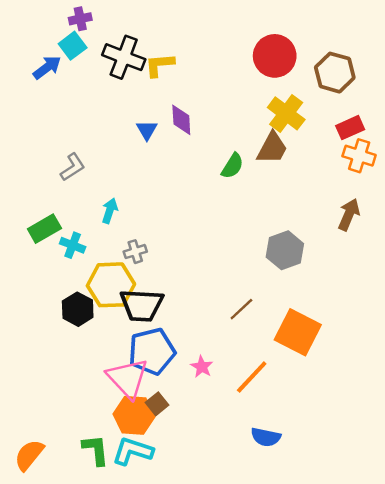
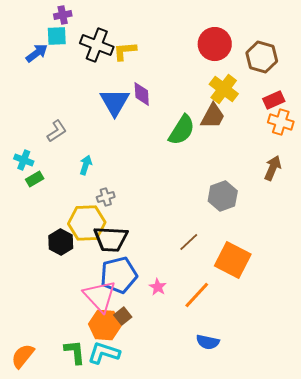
cyan square: (73, 46) -> (57, 36), turned 35
blue triangle: (147, 130) -> (115, 102), size x1.8
green semicircle: (232, 166) -> (182, 130), size x1.5
green rectangle: (44, 229) -> (35, 179), size x0.7
cyan cross: (73, 245) -> (24, 160), moved

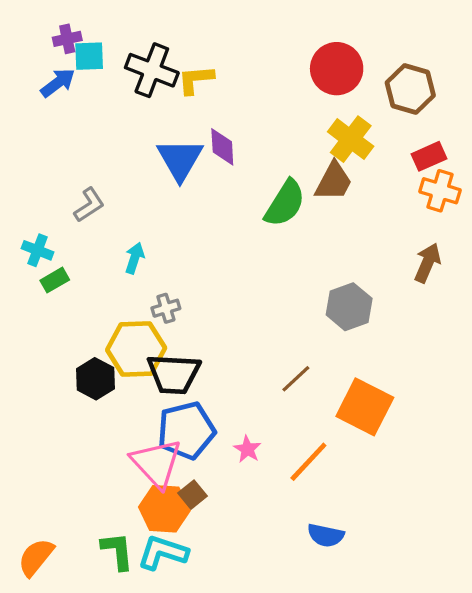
purple cross: (63, 15) -> (67, 39), moved

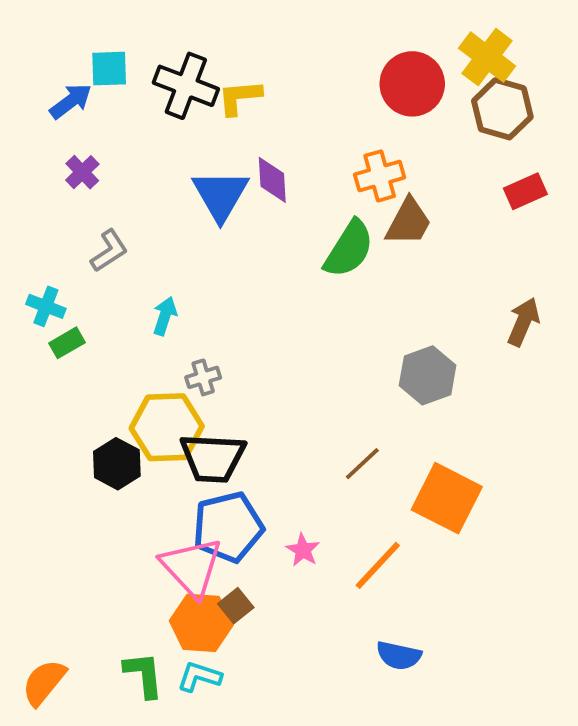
purple cross: (67, 39) -> (82, 172), moved, turned -32
yellow cross: (351, 139) -> (487, 57), moved
orange cross: (440, 191) -> (380, 176), moved, turned -33
cyan L-shape: (163, 553) -> (199, 677), size x0.7

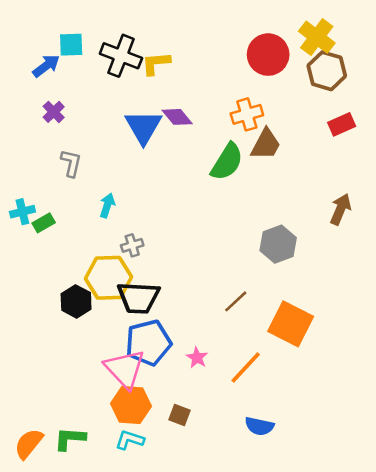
purple diamond: (272, 180) -> (177, 117), turned -36
gray L-shape: (109, 251) -> (71, 163), turned -44
cyan cross: (46, 306) -> (22, 212), moved, turned -35
brown square: (236, 606) -> (180, 415), moved, turned -30
green L-shape: (144, 675) -> (70, 439), moved, turned -80

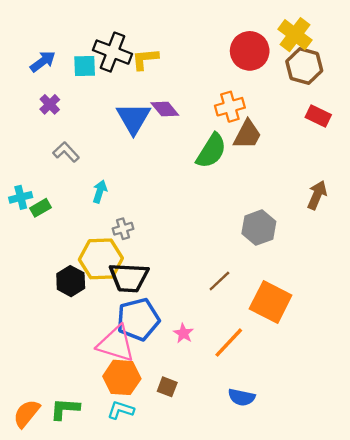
cyan square: (71, 45) -> (85, 66), moved
red rectangle: (342, 124) -> (318, 116), turned 50
gray L-shape: (71, 163) -> (66, 152), turned -56
pink triangle: (125, 369) -> (116, 344), turned -30

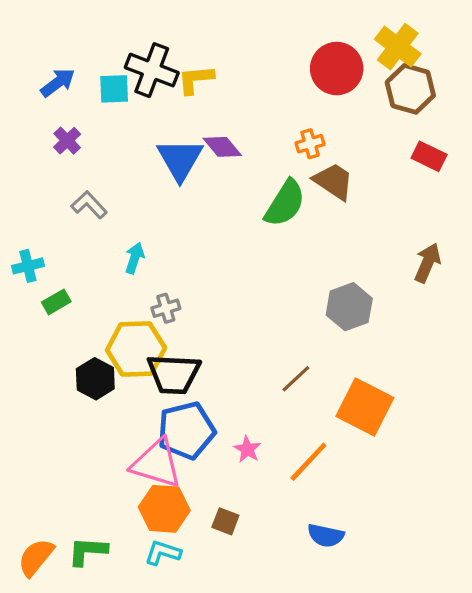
orange cross: (230, 107) -> (310, 144), size x0.7
brown trapezoid: (247, 135) -> (334, 181), turned -84
green rectangle: (40, 208) -> (56, 302), moved

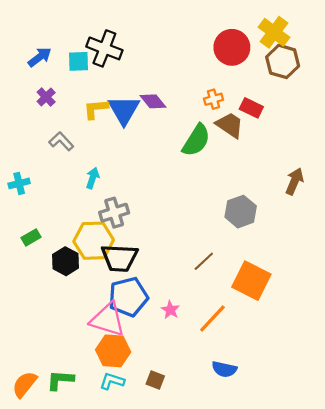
yellow L-shape: (196, 79) -> (96, 109), moved
red rectangle: (429, 156) -> (251, 108), moved
green rectangle: (56, 302) -> (31, 237), moved
gray cross: (166, 308) -> (114, 213), size x1.5
brown square: (225, 521) -> (155, 380), moved

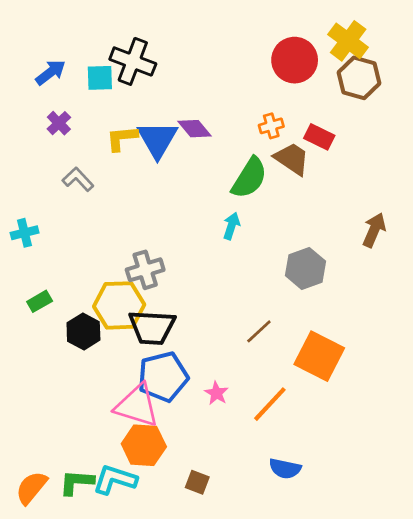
cyan arrow: (93, 178) -> (232, 226), moved
cyan L-shape: (112, 381) -> (115, 479), moved, size x1.4

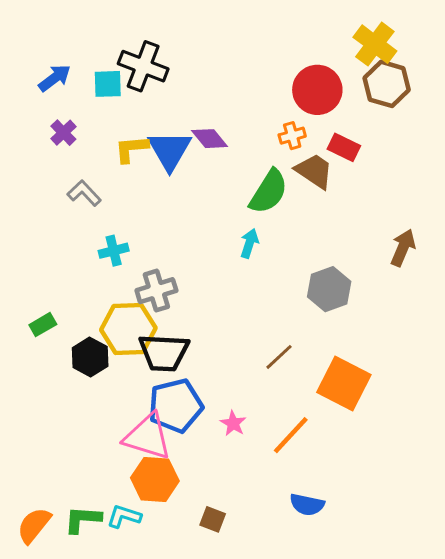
red circle: (295, 60) -> (317, 90), moved
cyan cross: (25, 233) -> (114, 251), moved
cyan L-shape: (115, 479) -> (124, 516), size x0.7

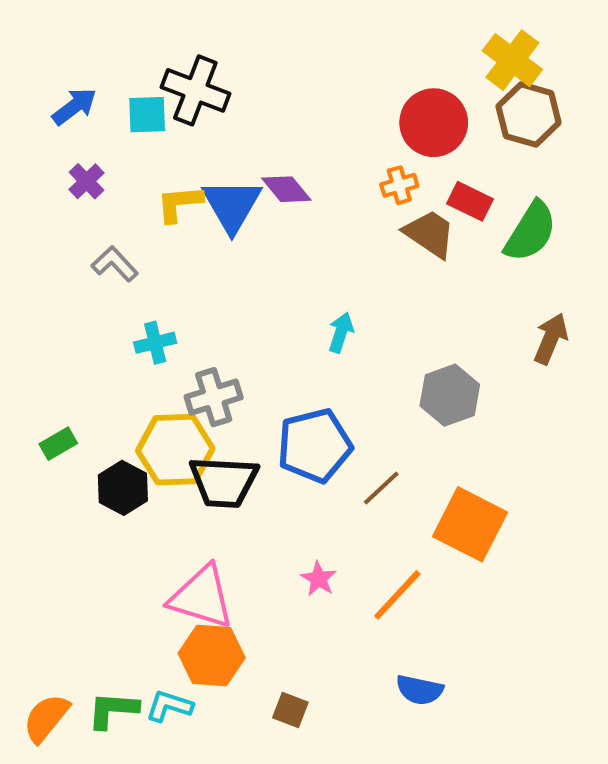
green semicircle: (269, 192) -> (531, 232), moved
blue pentagon: (176, 406) -> (315, 446), moved

